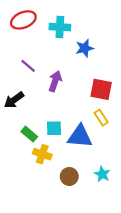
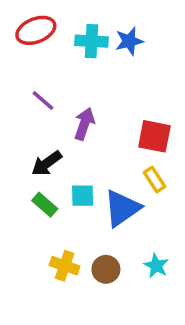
blue star: (85, 48) -> (129, 41), moved
black arrow: (14, 100) -> (47, 163), moved
blue triangle: (80, 136) -> (122, 208), turned -40
yellow cross: (42, 154) -> (65, 266), moved

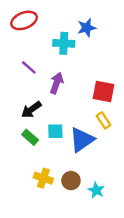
cyan cross: (92, 41) -> (64, 43), moved
cyan star: (156, 266) -> (96, 190), moved

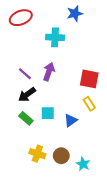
blue star: (87, 28) -> (75, 13), moved
purple line: (29, 67) -> (25, 74), moved
blue triangle: (82, 140) -> (71, 120), size x0.6

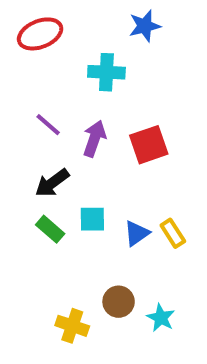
purple line: (25, 74) -> (48, 125), moved
red square: (89, 79) -> (149, 145), moved, turned -30
yellow rectangle: (89, 104) -> (173, 233), moved
yellow cross: (37, 154) -> (72, 326), moved

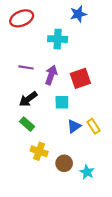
purple line: (48, 125) -> (26, 67), turned -32
cyan square: (92, 219) -> (62, 102), moved
yellow cross: (72, 326) -> (39, 151), moved

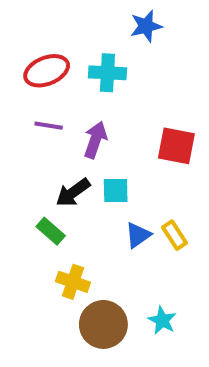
red ellipse: (22, 18) -> (47, 71), moved
red square: (80, 78) -> (176, 146), moved, turned 30
black arrow: (28, 99) -> (73, 193), moved
brown circle: (64, 163) -> (103, 324), moved, size x1.5

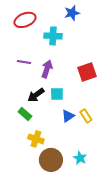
red ellipse: (47, 71) -> (25, 20), moved
red square: (176, 146) -> (87, 72), turned -30

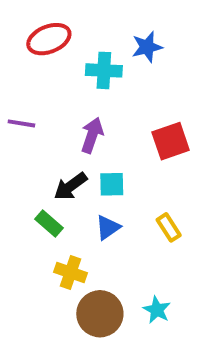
blue star: (72, 13) -> (147, 47), moved
purple line: (24, 62) -> (21, 123), moved
blue triangle: (68, 116) -> (108, 227), moved

